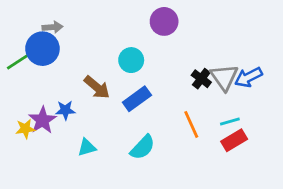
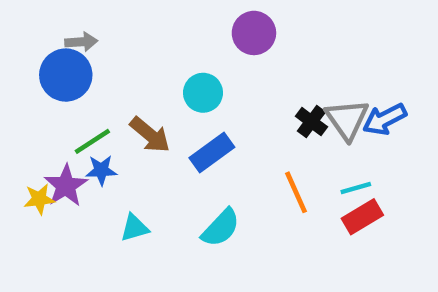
green line: (18, 62) -> (92, 141), moved

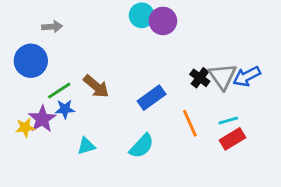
blue circle: (66, 75) -> (31, 61), moved
cyan circle: (203, 93) -> (142, 15), moved
blue rectangle: (212, 153) -> (152, 98), moved

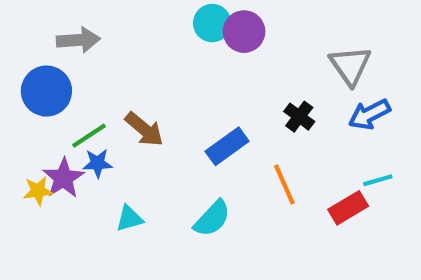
gray arrow: (52, 27) -> (78, 40), size x1.4
gray triangle: (223, 76) -> (350, 66), moved
cyan line: (228, 120) -> (378, 180), moved

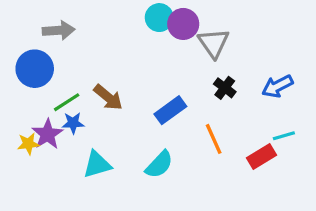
gray triangle: (350, 66) -> (214, 43), moved
cyan triangle: (129, 218) -> (97, 164), size x1.4

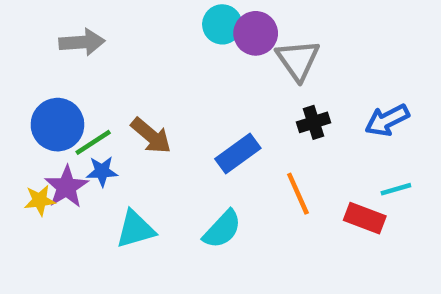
blue circle: (35, 69) -> (57, 125), moved
black cross: (225, 88) -> (314, 122), turned 35
red rectangle: (261, 157) -> (365, 218), turned 52

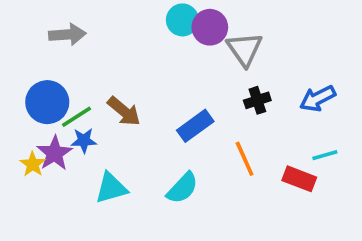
yellow star: (40, 200) -> (33, 164), turned -30

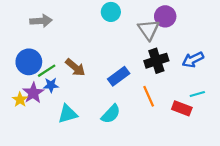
purple circle: (210, 27) -> (165, 16), moved
black cross: (257, 100) -> (156, 61), size x1.5

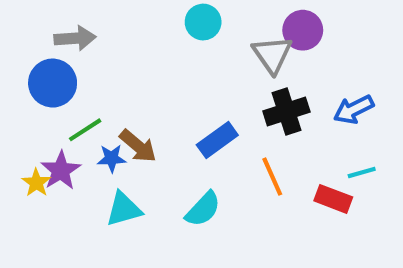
blue circle: (29, 62) -> (53, 83), moved
brown arrow: (75, 67) -> (138, 146), moved
blue star: (51, 85) -> (112, 158), moved

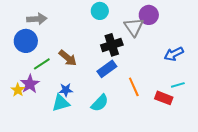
black cross: (286, 112) -> (112, 45), moved
brown arrow: (138, 146) -> (68, 58), moved
blue star: (112, 158) -> (66, 90), moved

